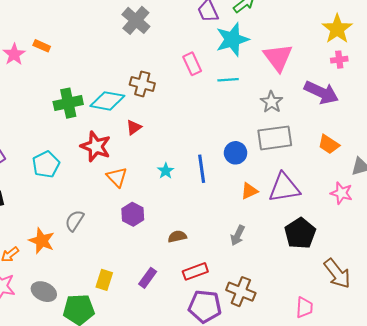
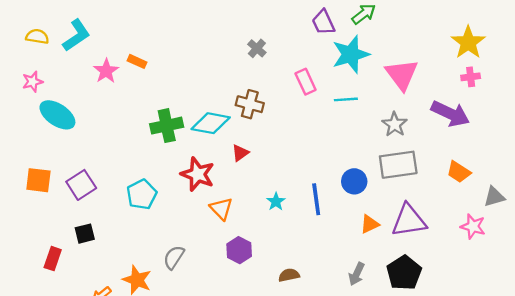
gray cross: (136, 20) -> (257, 48), moved, size x0.6
black pentagon: (300, 233) -> (404, 273), moved

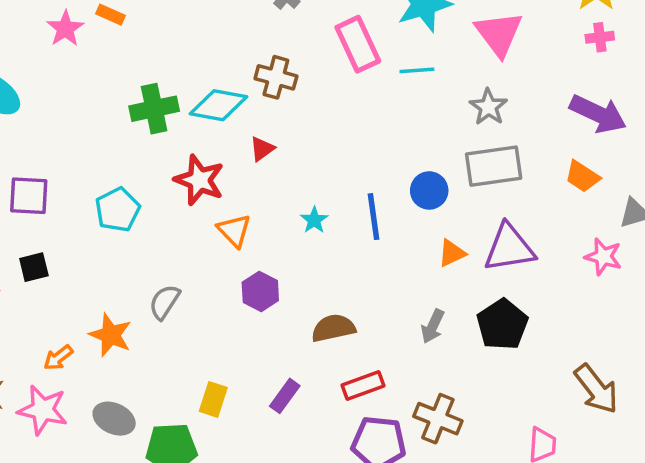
pink rectangle: (306, 82) -> (358, 44), size x1.4
purple arrow: (450, 114) -> (598, 114), moved
purple square: (81, 185) -> (29, 196), turned 36
brown semicircle: (289, 275) -> (333, 328), size x1.4

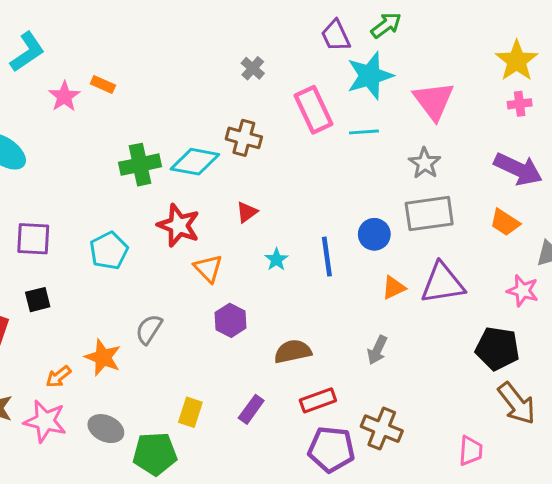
red triangle: (262, 149) -> (247, 212), moved
black pentagon: (502, 325) -> (497, 348), moved, turned -30

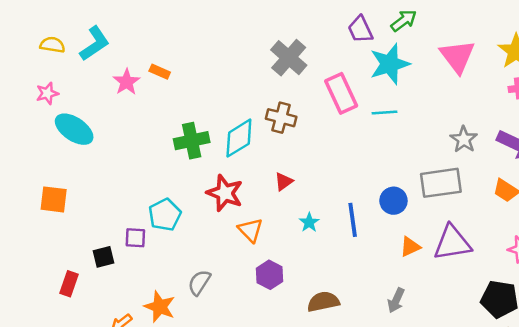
gray cross: (253, 68) -> (289, 58), size x1.8
pink triangle: (434, 101) -> (457, 56), moved
cyan diamond: (195, 162) -> (239, 138), turned -42
gray star: (425, 163) -> (464, 139), moved
purple square: (33, 239) -> (135, 238), moved, size x0.7

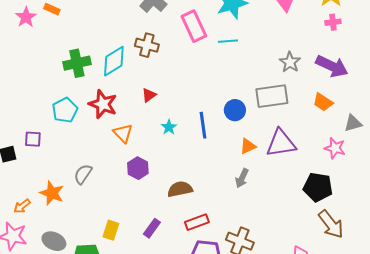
cyan pentagon: (165, 215) -> (65, 110), moved
gray arrow: (396, 300) -> (242, 178), moved

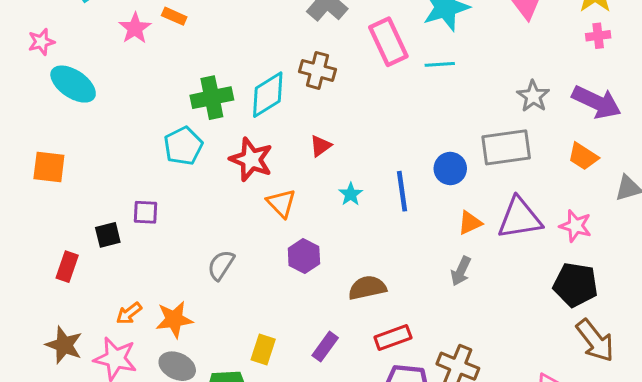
cyan pentagon: (65, 110) -> (183, 146), moved
pink star: (335, 148) -> (575, 226), moved
orange star: (52, 193) -> (174, 319), moved, turned -30

